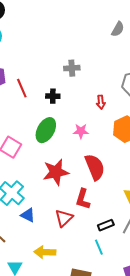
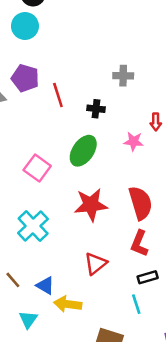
pink star: (81, 131) -> (134, 141), moved
red L-shape: (83, 199) -> (139, 243), moved
blue triangle: (28, 215) -> (45, 286), moved

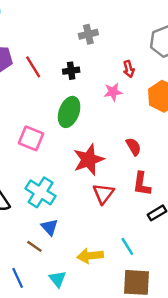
red semicircle: (141, 203) -> (134, 147), size x0.6
red triangle: (96, 264) -> (103, 193), moved
blue triangle: (45, 286) -> (50, 227), moved, turned 30
cyan line: (136, 304) -> (127, 246), moved

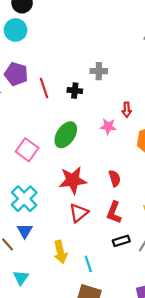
black cross: (71, 71) -> (75, 91), moved
yellow arrow: (90, 256) -> (60, 252), moved, turned -110

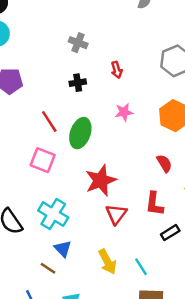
gray cross: (99, 71) -> (78, 43), moved, turned 35
red line: (44, 88) -> (49, 121), moved
red arrow: (127, 110) -> (117, 70), moved
red semicircle: (115, 178) -> (164, 163), moved

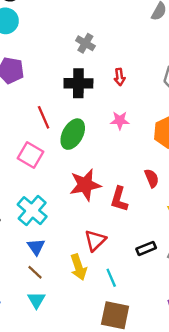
black cross: (78, 83) -> (78, 83), size x1.6
red L-shape: (154, 204) -> (119, 199), moved
red triangle: (116, 214) -> (95, 240), moved
brown line: (48, 268) -> (35, 272), moved

